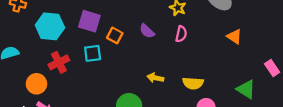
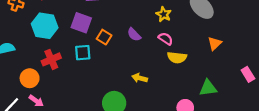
pink semicircle: (181, 34) -> (166, 39), turned -72
orange triangle: (234, 37) -> (215, 44), turned 40
yellow semicircle: (193, 83) -> (177, 57), moved
green triangle: (246, 89) -> (208, 88), moved, turned -42

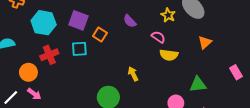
yellow star: (164, 14) -> (168, 15), moved
purple semicircle: (134, 35) -> (130, 21), moved
yellow arrow: (140, 78) -> (133, 74), turned 48

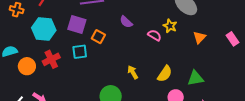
yellow star: (168, 15) -> (170, 26), moved
yellow semicircle: (169, 55) -> (165, 74), moved, turned -60
orange circle: (28, 72) -> (27, 66), moved
pink rectangle: (236, 72) -> (232, 39), moved

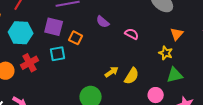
yellow star: (170, 26) -> (166, 53), moved
yellow arrow: (133, 72) -> (112, 72), turned 88
yellow semicircle: (165, 74) -> (132, 76), moved

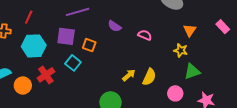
cyan square: (58, 54) -> (73, 63), turned -35

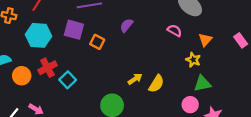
purple semicircle: (114, 26) -> (126, 25), turned 88
pink semicircle: (145, 35) -> (174, 31), moved
cyan square: (73, 63) -> (68, 80), moved
pink circle: (175, 93) -> (190, 105), moved

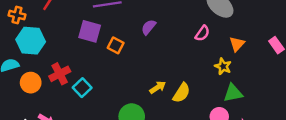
pink semicircle: (174, 31) -> (202, 33), turned 96
cyan hexagon: (38, 35) -> (31, 41), moved

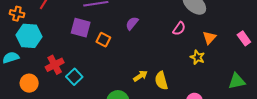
orange circle: (31, 83) -> (29, 83), moved
yellow semicircle: (182, 93) -> (161, 81), turned 132
green triangle: (233, 93) -> (237, 81), moved

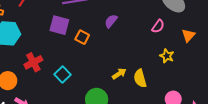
yellow star: (197, 57) -> (167, 56), moved
cyan square: (74, 77) -> (62, 75), moved

